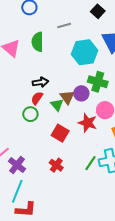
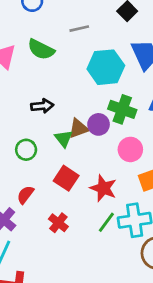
green semicircle: (38, 42) -> (41, 49), turned -66
brown triangle: (67, 97) -> (78, 128), turned 42
red semicircle: (37, 98) -> (25, 195), moved
red star: (88, 123) -> (103, 188), moved

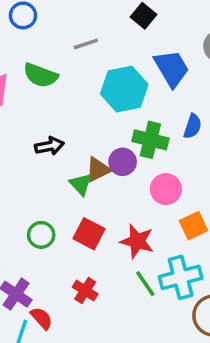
green circle: (26, 150) -> (41, 235), moved
red semicircle: (25, 195) -> (42, 318), moved, turned 108
green line: (106, 222) -> (145, 284), turned -65

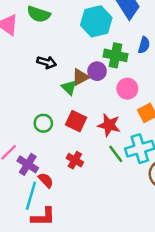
black arrow: (49, 146) -> (47, 62), turned 30

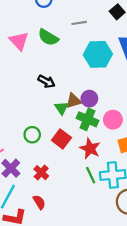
green cross: (115, 55) -> (88, 119), moved
red cross: (75, 160) -> (41, 173), moved
red semicircle: (46, 180) -> (39, 202), moved

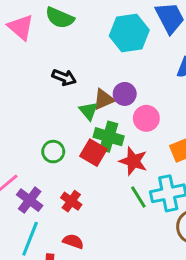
green cross: (88, 119) -> (109, 137), moved
pink circle: (113, 120) -> (146, 118), moved
red semicircle: (39, 202) -> (73, 241), turned -32

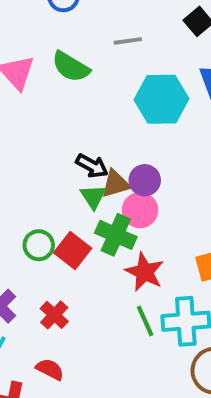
black arrow: (64, 77) -> (92, 166), moved
pink circle: (146, 118) -> (140, 210), moved
red square: (93, 153) -> (73, 251), moved

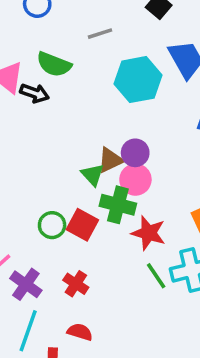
black arrow: (92, 166) -> (35, 93), moved

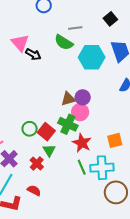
green semicircle: (54, 64) -> (64, 42), moved
green triangle: (93, 175) -> (49, 150), moved

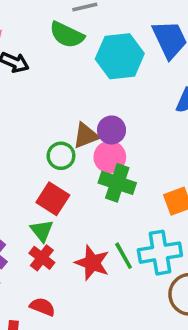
green cross: (68, 124) -> (117, 183), moved
green circle: (30, 129) -> (61, 156), moved
red star: (82, 143) -> (92, 263), moved
green triangle: (49, 150) -> (42, 231), moved

